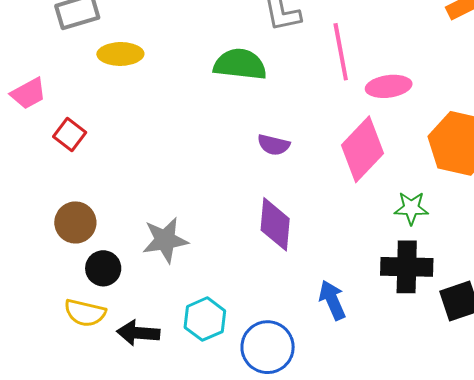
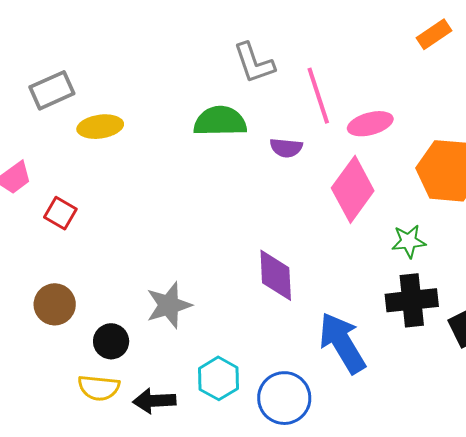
purple semicircle: (274, 145) -> (286, 148), moved
brown circle: (75, 222) -> (55, 304), moved
blue arrow: (332, 300) -> (342, 343), size x1.6

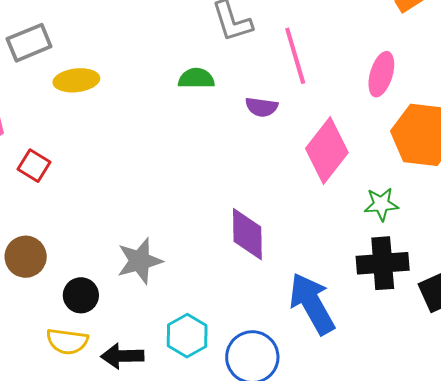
green semicircle: (220, 121) -> (196, 78), size x0.7
pink ellipse: (370, 124) -> (381, 74), moved, turned -60

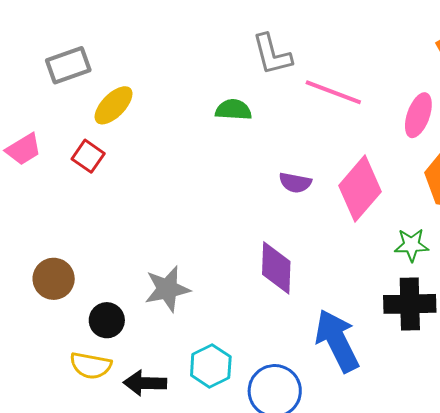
pink line: (295, 56) -> (333, 92), turned -56
yellow ellipse: (76, 80) -> (114, 105), turned -42
purple semicircle: (262, 107) -> (295, 183), moved
red square: (34, 166) -> (88, 156), moved

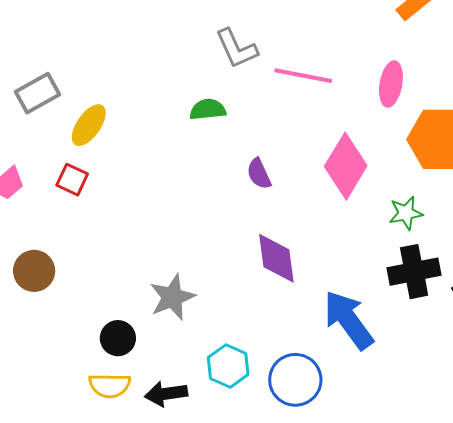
purple semicircle: (295, 183) -> (259, 174), moved, turned 64
brown circle: (54, 279) -> (34, 271), moved

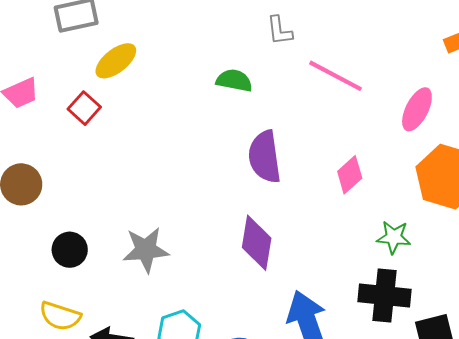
gray L-shape: (237, 49) -> (279, 31), size x0.7
pink diamond: (346, 166) -> (350, 175), size x0.6
purple semicircle: (259, 174) -> (265, 157), size x1.6
black circle: (118, 338) -> (70, 250), moved

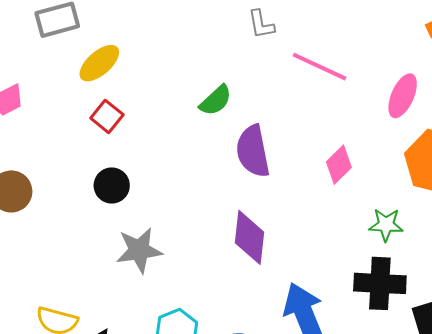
green semicircle: (234, 80) -> (216, 100), moved, turned 129
red square: (84, 108) -> (107, 116), moved
black circle: (70, 250) -> (112, 185), moved

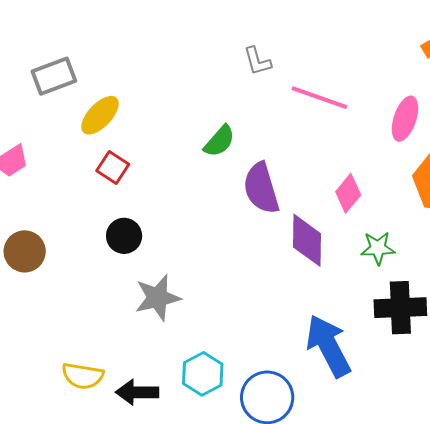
green star: (386, 225) -> (378, 248), moved
purple diamond: (249, 237) -> (307, 240), moved

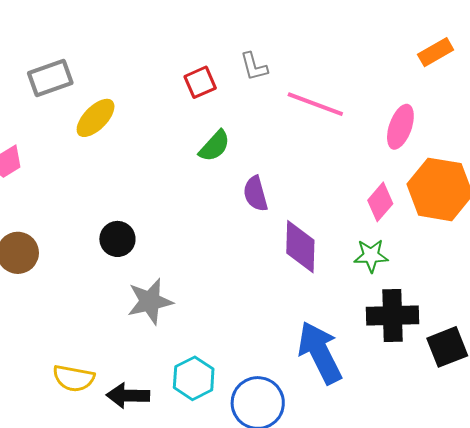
red square: (113, 168) -> (200, 82), moved, turned 32
purple semicircle: (261, 188) -> (256, 194), size x0.7
pink diamond: (348, 193) -> (380, 202), moved

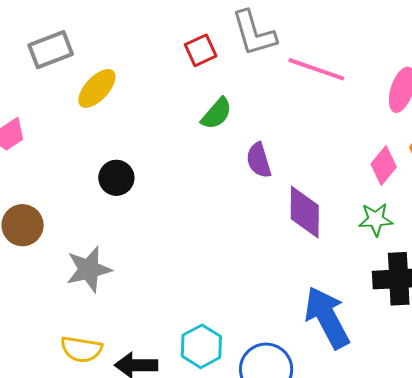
gray L-shape: (254, 67) -> (254, 33), size x1.6
black circle: (117, 239) -> (116, 178), moved
gray star: (150, 301) -> (89, 269), moved

